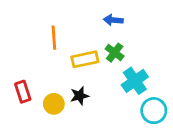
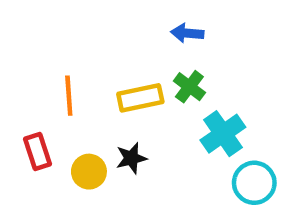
orange line: (54, 38) -> (69, 96), moved

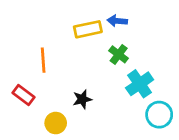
yellow rectangle: (140, 98) -> (88, 29), moved
red rectangle: (38, 151) -> (23, 95), turned -35
yellow circle: (89, 172) -> (56, 123), moved

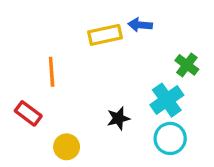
green cross: (119, 54) -> (187, 65), moved
black star: (82, 99) -> (118, 118), moved
cyan circle: (159, 115) -> (170, 138), moved

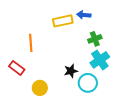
green cross: (187, 65) -> (95, 39), moved, turned 32
cyan circle: (170, 138) -> (88, 83), moved

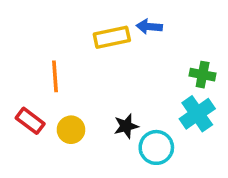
green cross: (95, 39) -> (203, 75), moved, turned 32
cyan cross: (100, 60) -> (197, 114), moved
yellow circle: (40, 88) -> (71, 130), moved

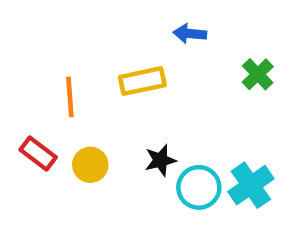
yellow rectangle: (112, 37) -> (142, 81), moved
green cross: (203, 75) -> (258, 74), moved, turned 35
cyan cross: (197, 114) -> (251, 185), moved

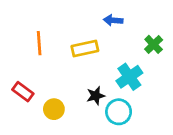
orange line: (70, 97) -> (39, 43), moved
yellow circle: (90, 165) -> (54, 109), moved
cyan cross: (251, 185) -> (129, 77), moved

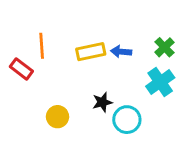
blue arrow: (113, 20) -> (121, 52), moved
cyan cross: (129, 77) -> (160, 82), moved
red rectangle: (23, 92) -> (21, 69), moved

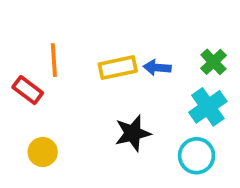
black star: (102, 102) -> (133, 133), size x1.4
yellow circle: (58, 117) -> (43, 152), moved
cyan circle: (127, 120) -> (197, 156), moved

